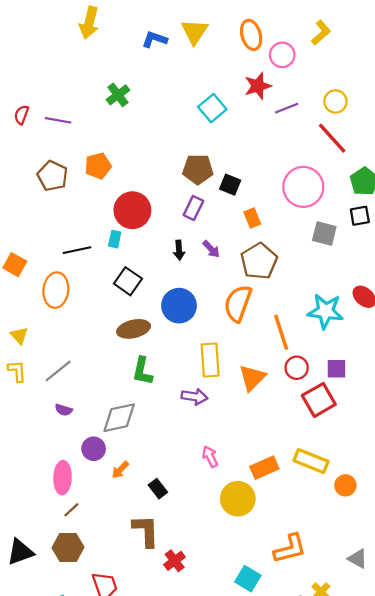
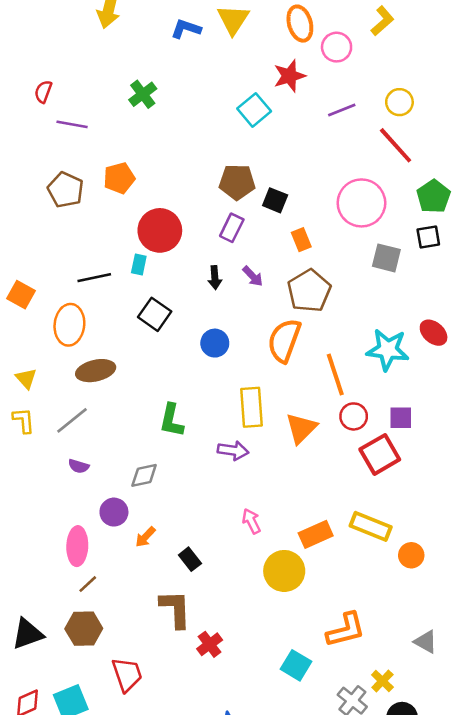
red star: (258, 86) -> (289, 76), moved
red semicircle: (21, 115) -> (43, 92), moved
blue circle: (179, 306) -> (215, 343), size x0.7
brown ellipse: (134, 329) -> (96, 371), moved
gray diamond: (119, 418) -> (144, 475), size x0.7

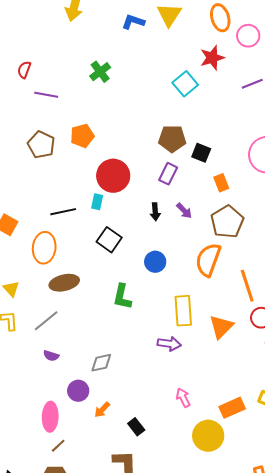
green L-shape: (172, 420) -> (122, 297), moved

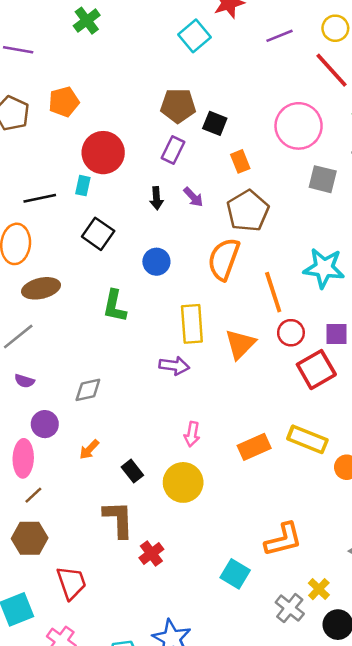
purple circle: (78, 391) -> (45, 424), moved
pink arrow: (183, 398) -> (192, 434), turned -144
yellow circle: (208, 436) -> (183, 482), moved

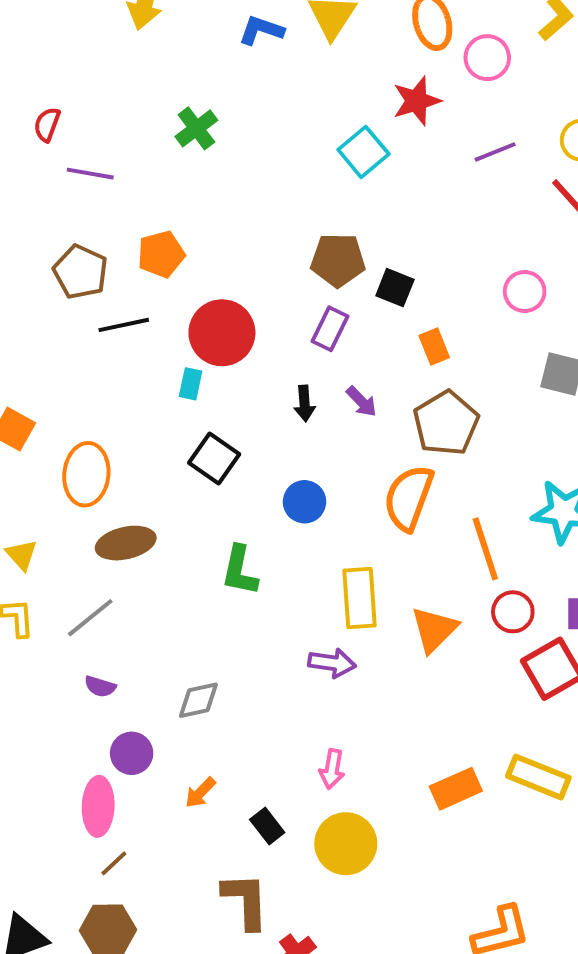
pink circle: (299, 126) -> (525, 291), size x0.6
black line: (40, 198) -> (124, 325), moved
pink arrow: (192, 434) -> (332, 769), moved

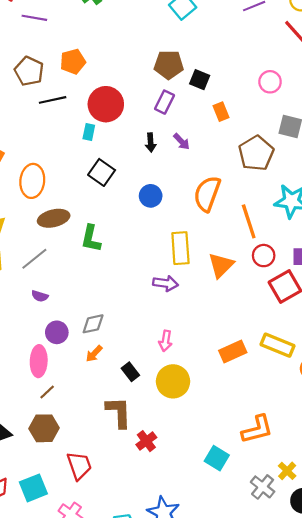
brown pentagon: (446, 423) -> (256, 153), moved
green L-shape: (240, 571) -> (91, 239), moved
gray diamond: (198, 700) -> (93, 324), moved

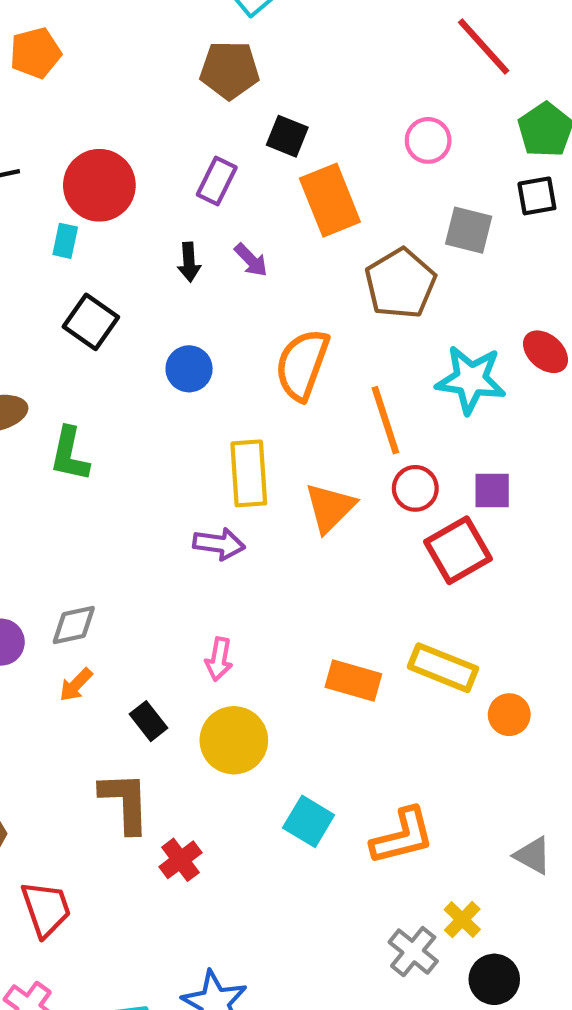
orange pentagon: (73, 62) -> (35, 53), moved
brown pentagon: (169, 65) -> (230, 70), moved
orange rectangle: (221, 112) -> (330, 200), size x1.8
orange rectangle: (233, 352) -> (353, 680), turned 40
cyan square: (217, 458) -> (309, 821), moved

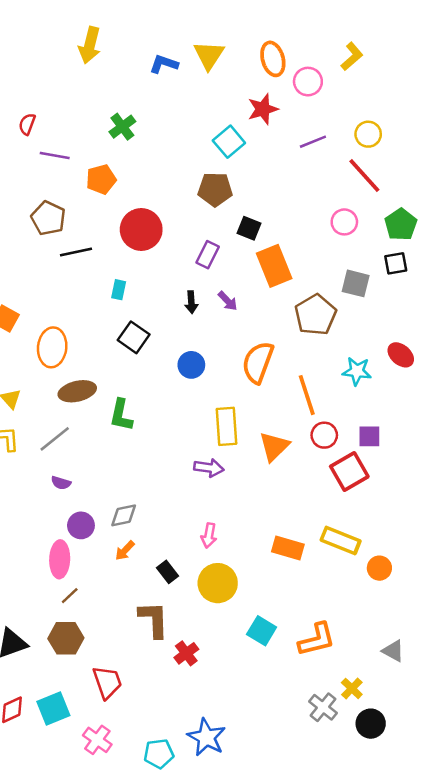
pink circle: (428, 140) -> (344, 222), moved
red circle: (99, 185) -> (141, 229), moved
cyan star: (471, 380) -> (357, 371), size x0.7

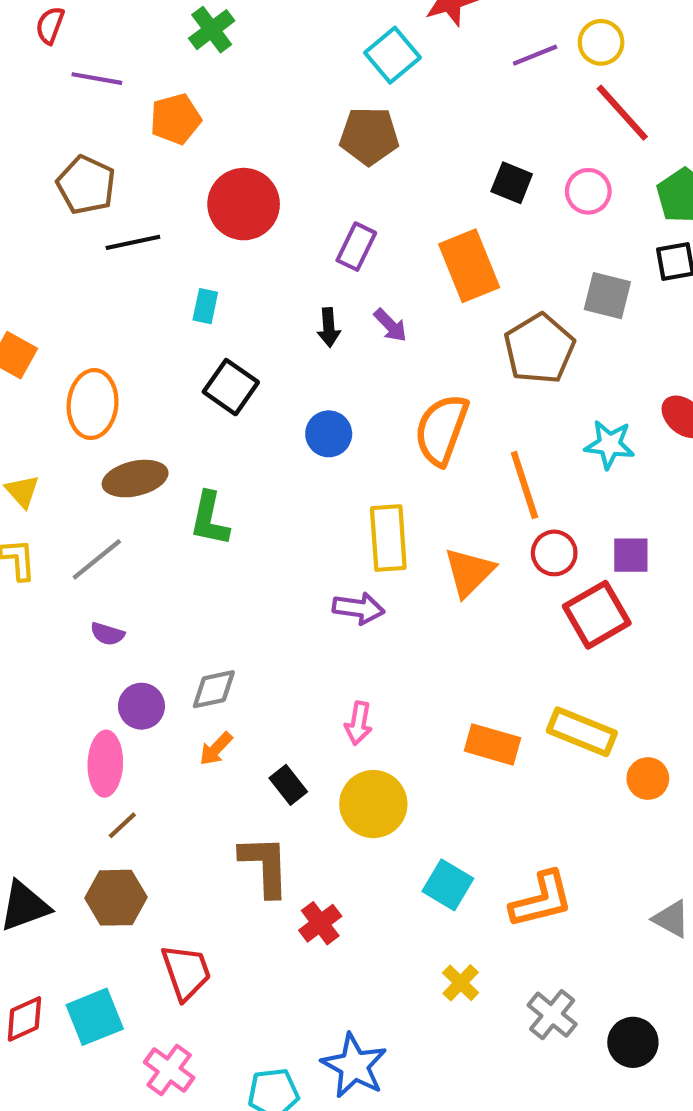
yellow circle: (368, 134) -> (601, 42), moved
black square: (249, 228) -> (512, 183), moved
yellow cross: (352, 688) -> (461, 983), moved

